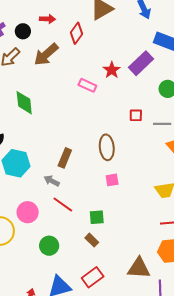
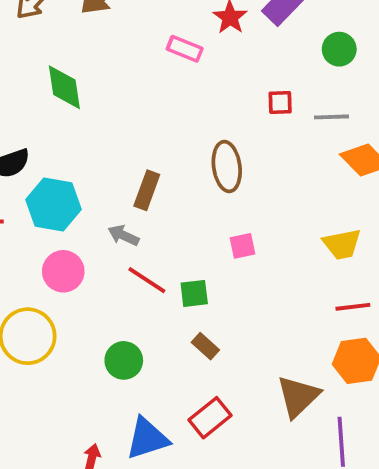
pink square: (112, 180) -> (243, 246), moved
pink circle: (28, 212) -> (63, 271), moved
green square: (97, 217) -> (194, 293), moved
brown triangle: (139, 268) -> (298, 396), turned -45

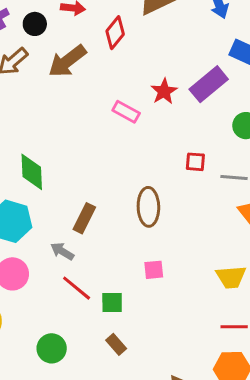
green diamond: (64, 87) -> (32, 172), moved

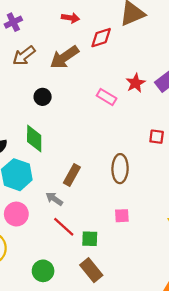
black circle: (35, 24) -> (43, 97), moved
red diamond: (115, 33) -> (101, 38), turned 30
brown rectangle: (116, 344) -> (91, 270), size x1.5

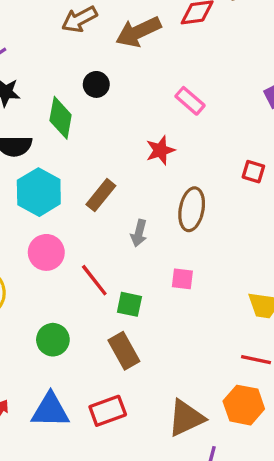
red star: (136, 83) -> (160, 150), moved
green diamond: (34, 139) -> (61, 118), moved
brown rectangle: (72, 175) -> (101, 195), moved
gray arrow: (54, 199) -> (139, 233), moved, turned -120
pink circle: (16, 214) -> (46, 252), moved

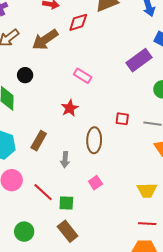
red square: (253, 172) -> (122, 119), moved
pink square: (182, 279) -> (95, 183), turned -32

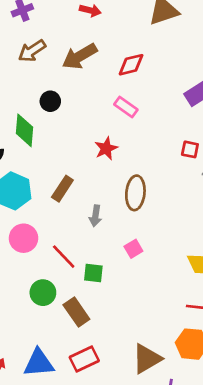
red diamond: (78, 22) -> (131, 65), moved
red square: (122, 119) -> (190, 149), moved
brown rectangle: (68, 231) -> (76, 312), moved
green circle: (24, 232) -> (43, 293), moved

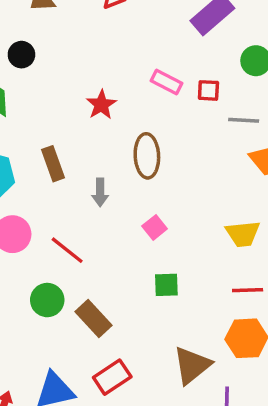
pink rectangle: (126, 107) -> (166, 82), moved
brown rectangle: (62, 189) -> (53, 164), turned -45
green square: (93, 273) -> (166, 285), moved

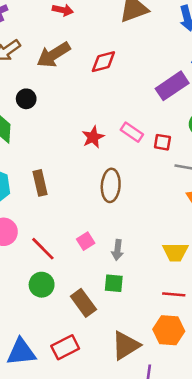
red star: (101, 105) -> (93, 137), moved
gray arrow: (100, 192) -> (117, 250), moved
pink square: (155, 227) -> (86, 241), moved
green circle: (47, 300) -> (42, 285), moved
brown rectangle: (93, 318) -> (83, 303), moved

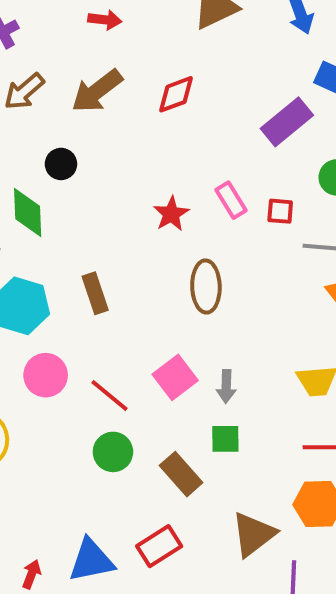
pink rectangle: (132, 132) -> (231, 200), turned 30
pink square: (86, 241) -> (175, 377), size x1.5

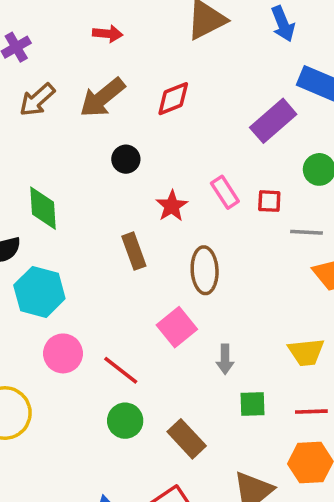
black circle: (61, 164) -> (126, 159), moved
brown rectangle: (95, 293) -> (134, 251), moved
pink square: (175, 377) -> (177, 327), moved
green square: (225, 439) -> (253, 404), moved

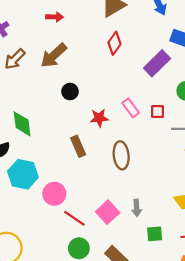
red diamond: (173, 99) -> (114, 43), moved, turned -30
red star: (172, 206) -> (99, 118), turned 30
pink square: (177, 327) -> (108, 212), moved
pink circle: (63, 353) -> (54, 194), moved

